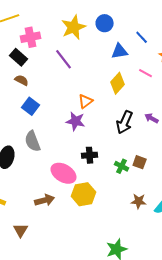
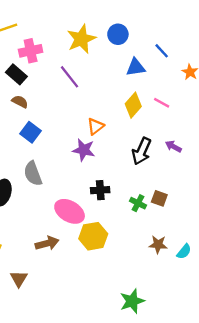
pink line: (146, 73) -> (162, 103), moved

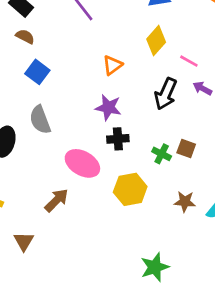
pink line: (162, 103) -> (189, 61), moved
purple star: (84, 150) -> (108, 107), moved
yellow hexagon: (93, 236) -> (130, 189), moved
brown arrow: (47, 243) -> (56, 200), turned -30

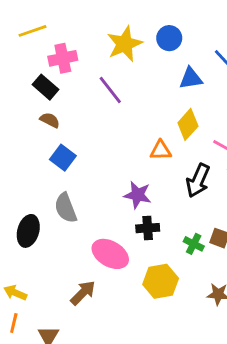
orange triangle: (112, 65) -> (161, 150), moved, turned 35

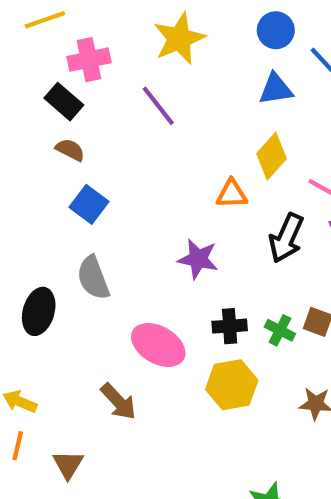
blue circle: (169, 38) -> (276, 30), moved
black cross: (148, 228) -> (230, 326), moved
brown arrow: (83, 293) -> (118, 402), turned 92

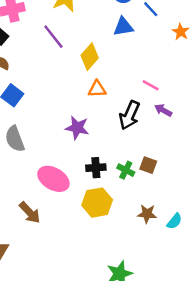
yellow diamond: (272, 156) -> (90, 57), moved

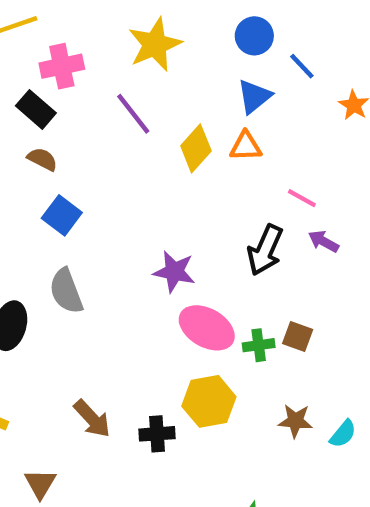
blue triangle: (123, 27) -> (254, 96), turned -30
orange triangle: (97, 89) -> (246, 146), moved
black cross: (96, 168) -> (157, 434), moved
green cross: (126, 170) -> (259, 345), turned -35
pink ellipse: (53, 179) -> (207, 328), moved

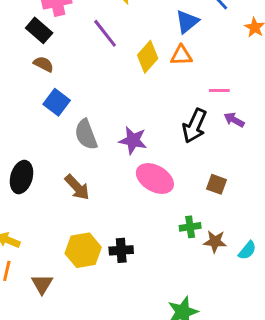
pink line: (302, 198) -> (219, 91), turned -30
gray semicircle: (66, 291) -> (86, 135), moved
green cross: (259, 345) -> (190, 227), moved
yellow hexagon: (209, 401) -> (83, 250), moved
brown arrow: (92, 419) -> (77, 187), moved

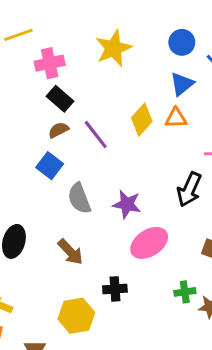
black rectangle: (39, 30) -> (60, 99), moved
purple line: (105, 33) -> (96, 134), moved
brown semicircle: (43, 64) -> (59, 130), moved, turned -54
pink ellipse: (155, 178) -> (149, 243), turned -63
black cross: (121, 250) -> (115, 289), moved

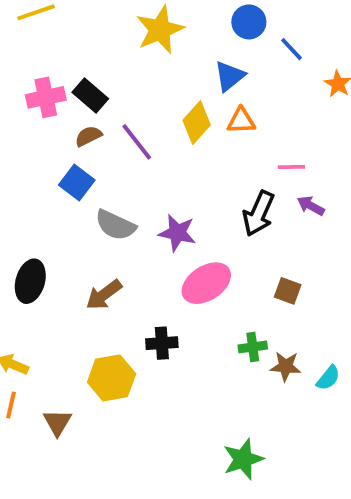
pink cross: (50, 63) -> (46, 97), moved
blue triangle: (182, 84) -> (230, 76), moved
gray semicircle: (79, 198) -> (115, 225), turned -44
brown arrow: (70, 252) -> (104, 295), turned 96

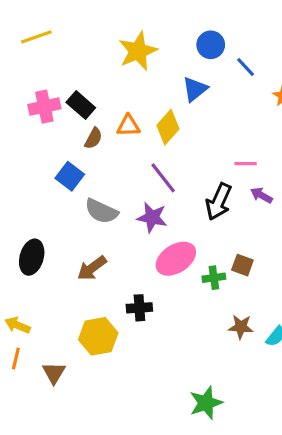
orange triangle: (241, 121) -> (128, 126), moved
brown semicircle: (88, 136) -> (93, 138), moved, turned 145
purple line: (137, 142) -> (163, 178), moved
green cross: (253, 347) -> (214, 278), moved

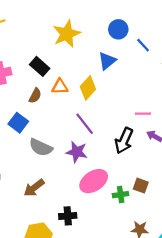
black rectangle: (81, 105) -> (40, 66), moved

